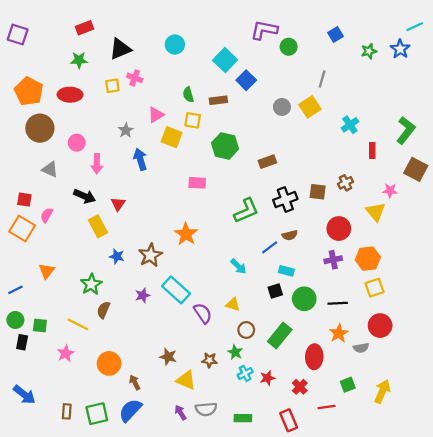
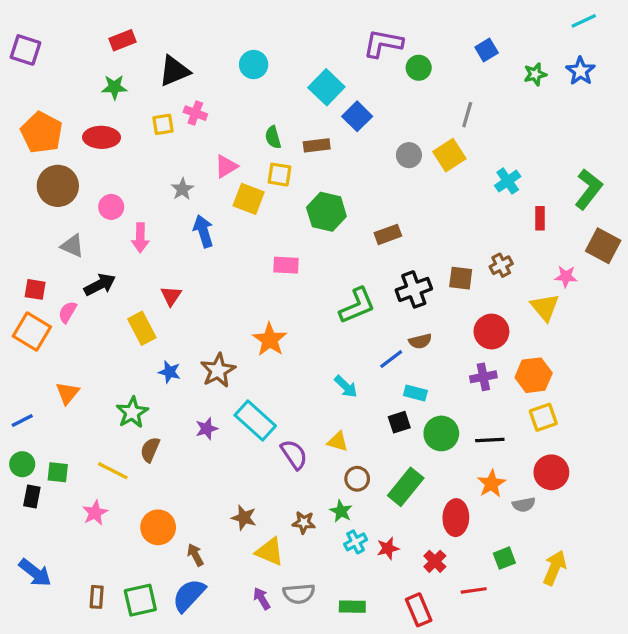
cyan line: (415, 27) -> (584, 21), moved
black arrow: (85, 196) -> (100, 285), moved, turned -50

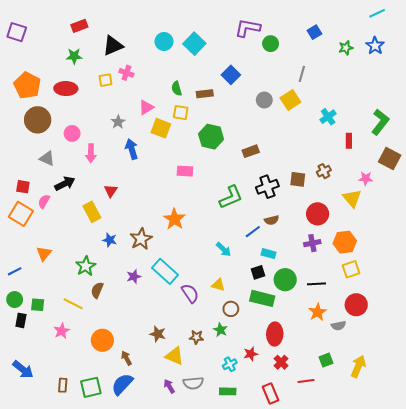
cyan square: (326, 87) -> (194, 44), moved
green rectangle: (406, 487) -> (262, 298), moved, turned 65
red ellipse: (456, 518) -> (275, 334), moved
cyan cross: (356, 542) -> (230, 364), moved

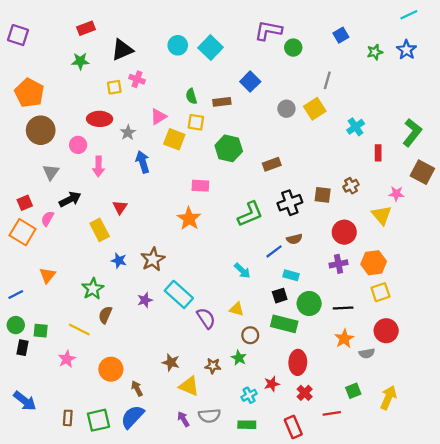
red ellipse: (66, 89) -> (100, 119), moved
gray triangle: (47, 159) -> (51, 172), turned 42
red square: (23, 187) -> (25, 203), turned -32
orange star: (174, 219) -> (189, 219), moved

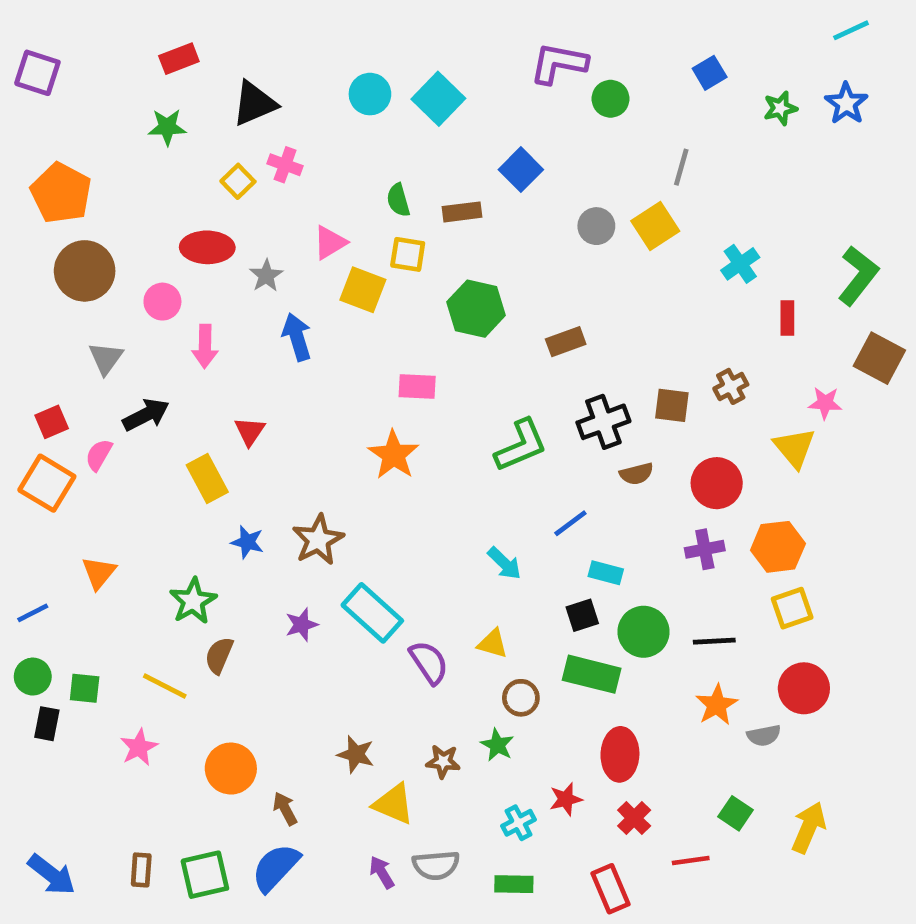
yellow square: (114, 87) -> (238, 181), turned -35
brown semicircle: (294, 239) -> (636, 474), moved
green square: (353, 391) -> (736, 813), turned -35
blue arrow: (25, 401) -> (52, 875), moved

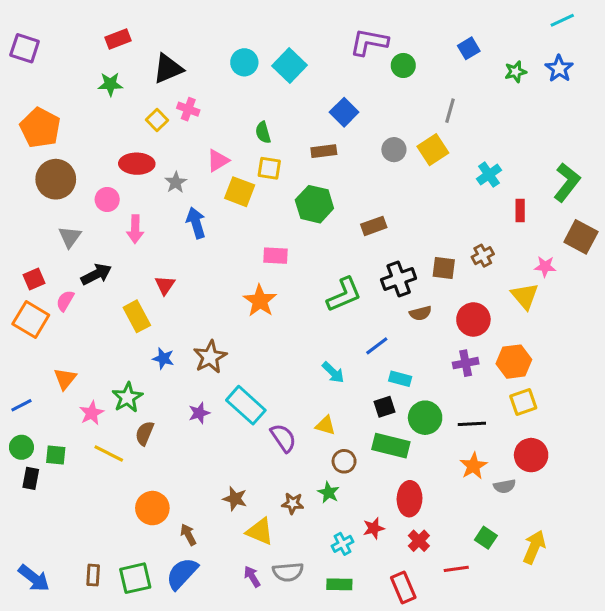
brown rectangle: (462, 212) -> (324, 151), moved
pink star: (139, 747) -> (92, 413), moved

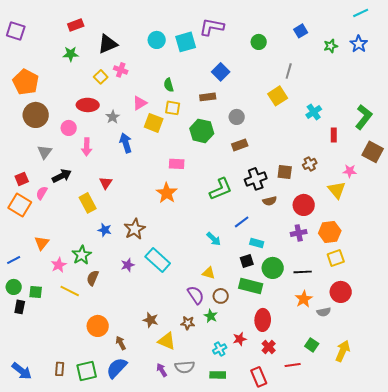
purple L-shape: (369, 42) -> (212, 27), moved
cyan square: (290, 65) -> (186, 42), turned 30
gray circle: (394, 150) -> (237, 117), moved
purple semicircle: (283, 438) -> (196, 295), moved

